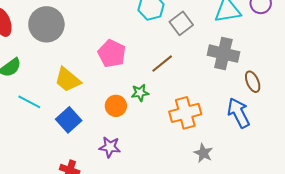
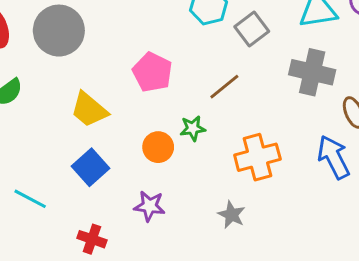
cyan line: (29, 102) -> (30, 199), moved
gray star: (203, 153) -> (232, 215), moved

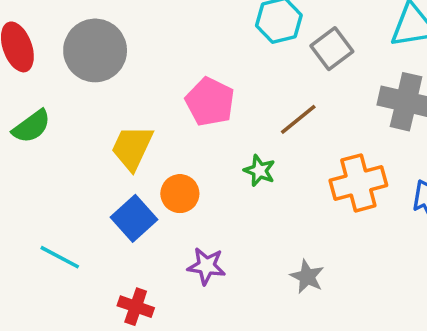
yellow trapezoid: (89, 110) -> (132, 148), turned 75
green star: (193, 128) -> (259, 171), turned 30
orange circle: (158, 147) -> (180, 194), moved
orange cross: (257, 157) -> (358, 183), moved

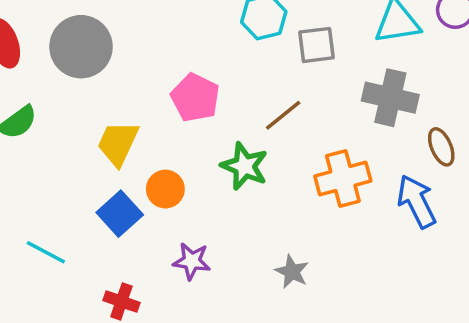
gray square: (332, 49) -> (316, 45), turned 30
green star: (259, 171) -> (244, 166), size x1.5

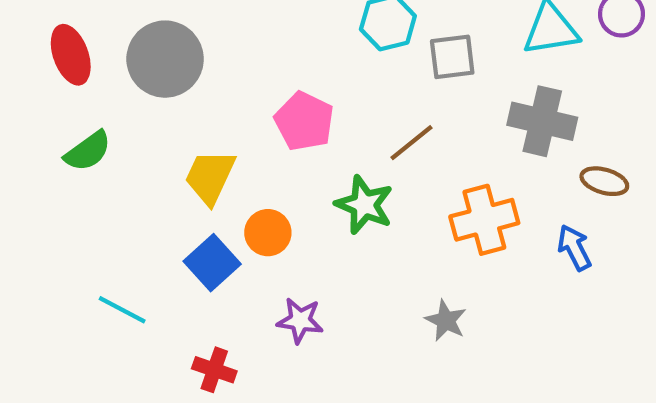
brown ellipse: (441, 147) -> (604, 181), turned -51
blue arrow: (417, 201) -> (574, 248), size x0.7
gray star: (292, 272) -> (446, 320), moved

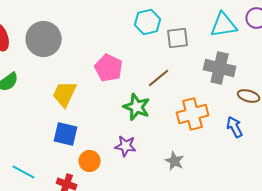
orange circle: (268, 233) -> (90, 161), moved
blue square: (212, 263) -> (66, 134), turned -35
cyan line: (122, 310) -> (24, 172), moved
purple star: (300, 320) -> (126, 146), moved

